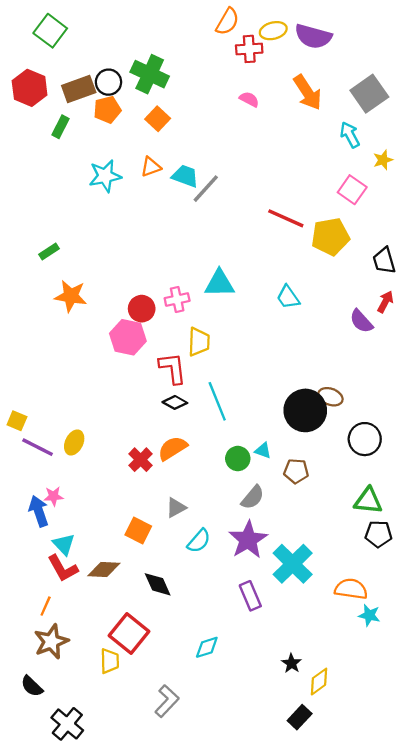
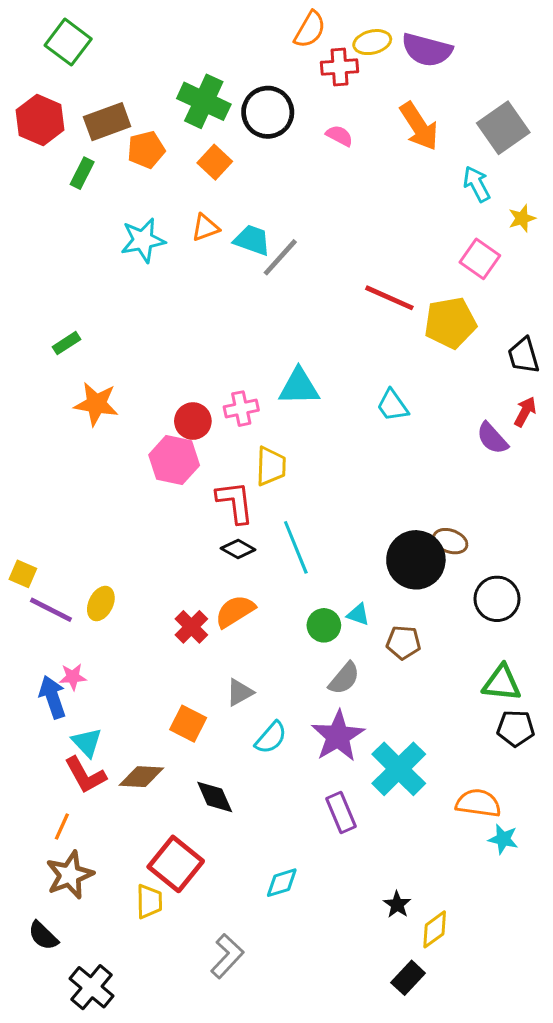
black circle: (108, 82) -> (268, 112), moved, size x1.4

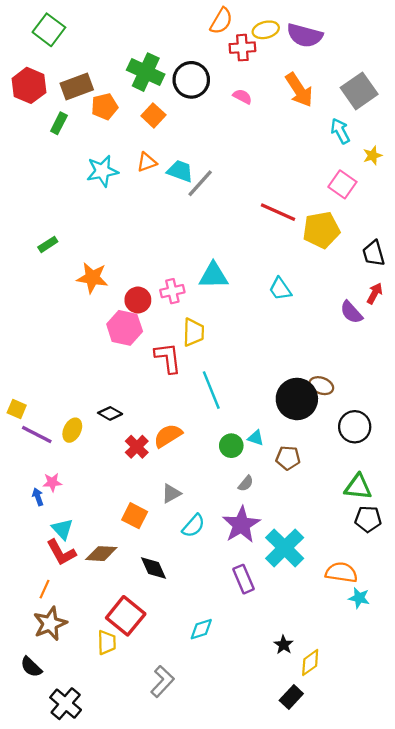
orange star: (96, 404) -> (92, 278), moved
black diamond: (238, 549) -> (110, 413), moved
gray semicircle: (344, 678) -> (246, 483), size x0.7
blue arrow: (53, 697) -> (38, 497), size x0.6

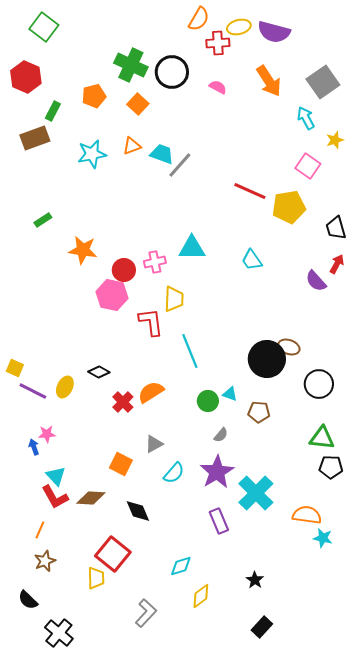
brown rectangle: (77, 87) -> (35, 138), moved
brown star: (50, 624) -> (45, 561), size x0.7
yellow diamond: (310, 662) -> (201, 596), moved

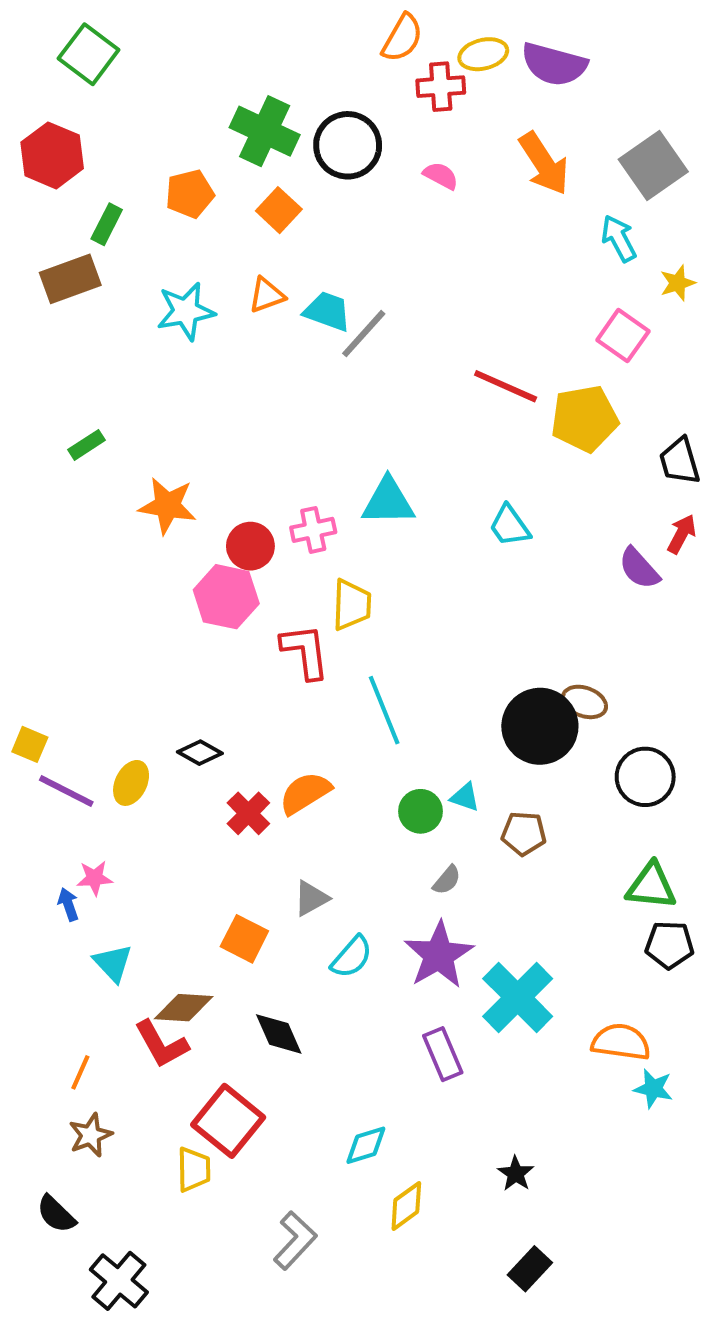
red L-shape: (55, 497) -> (161, 1044), moved

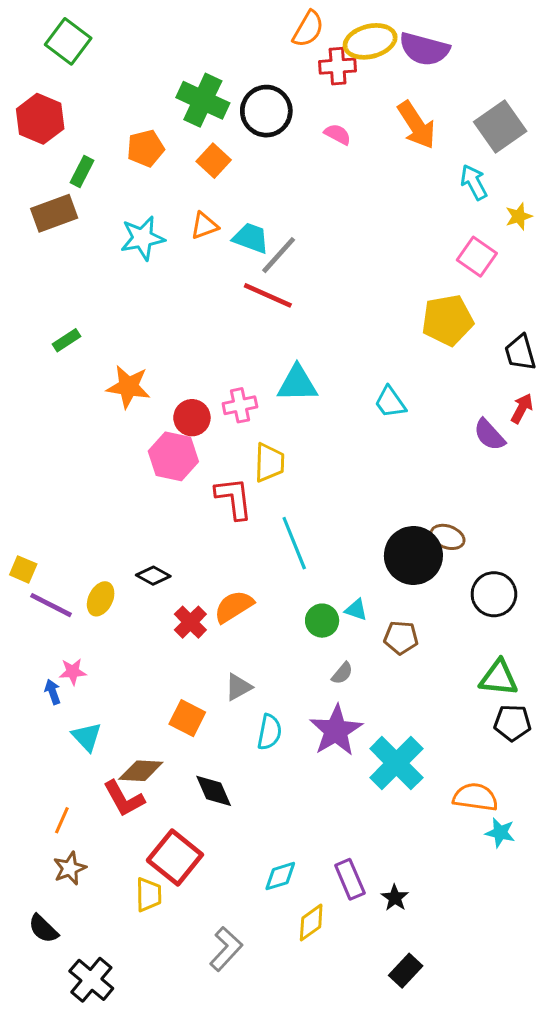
yellow ellipse: (483, 54) -> (370, 41), size x1.4
red line: (506, 386) -> (268, 295), moved
cyan semicircle: (352, 957) -> (269, 732), turned -30
purple rectangle: (443, 1054) -> (350, 879), moved

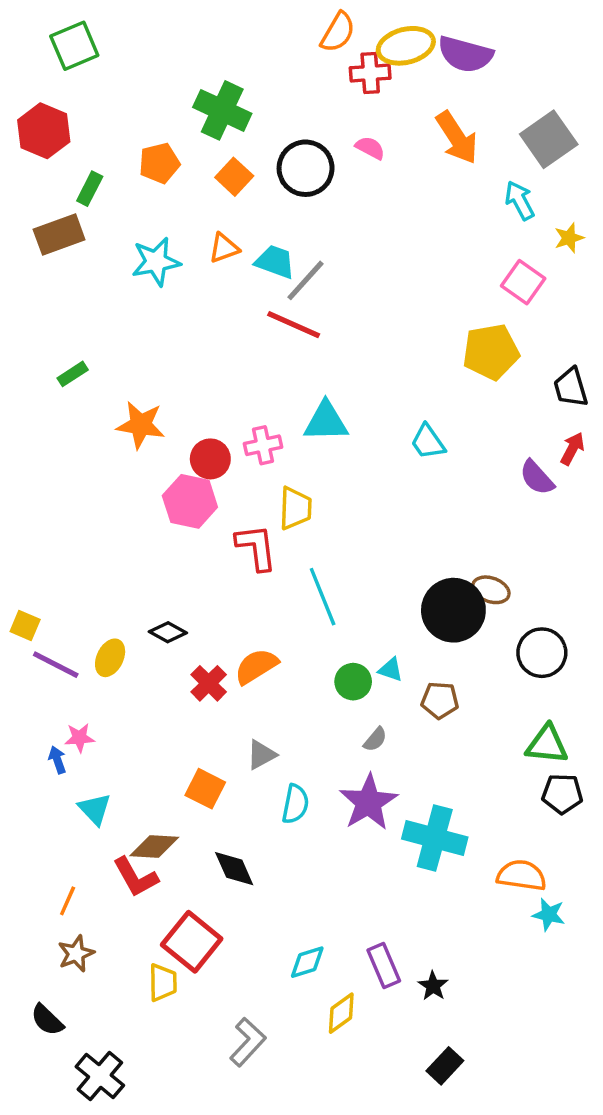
green square: (68, 41) -> (74, 46), turned 30
black circle: (266, 111) -> (306, 168), moved
cyan cross: (396, 763) -> (435, 838), turned -30

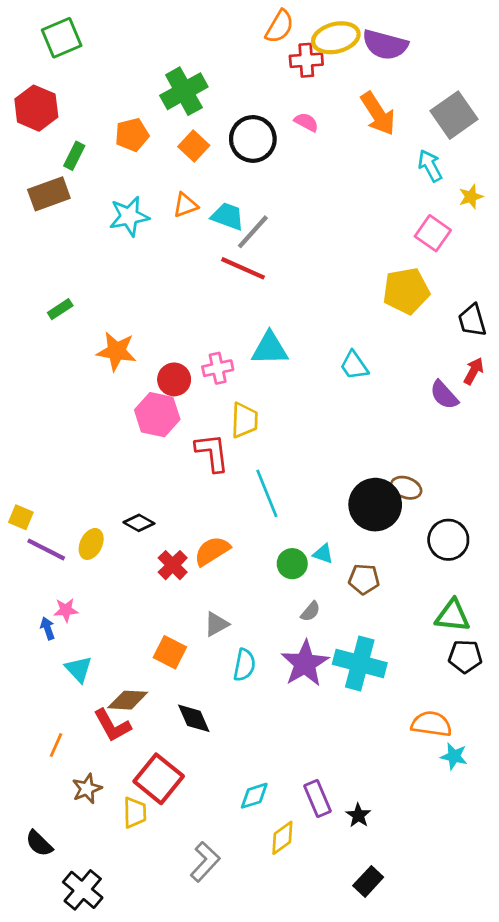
green cross: (222, 110) -> (184, 91), turned 36
cyan cross: (435, 838) -> (360, 663), moved
brown star: (76, 954) -> (87, 789), moved

